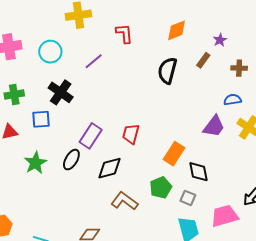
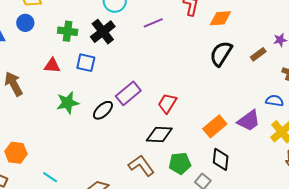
orange diamond: (177, 30) -> (220, 18), moved
black cross: (61, 92) -> (103, 32), moved
orange rectangle: (174, 154) -> (215, 126), moved
black diamond: (109, 168) -> (159, 135), moved

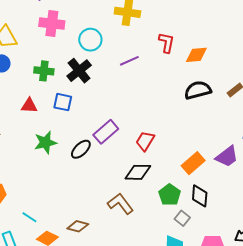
black semicircle: (221, 54) -> (198, 90), turned 44
green pentagon: (180, 163) -> (170, 195), moved, turned -30

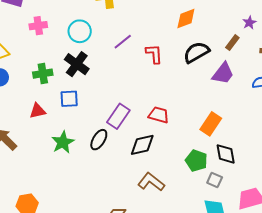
pink cross: (52, 24) -> (38, 26), size x0.7
red L-shape: (166, 43) -> (154, 54), moved
red trapezoid: (145, 141) -> (159, 115), turned 90
purple trapezoid: (227, 157) -> (223, 73), moved
black diamond: (138, 172) -> (142, 145), moved

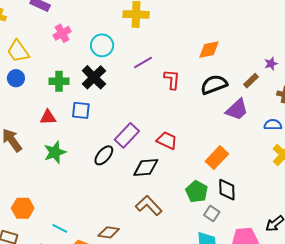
pink cross: (38, 26) -> (62, 33), turned -30
green star: (63, 142) -> (55, 152), moved

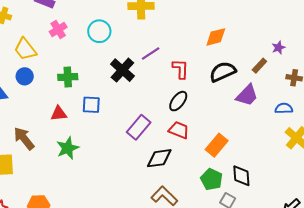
pink cross: (62, 33) -> (58, 29), moved
cyan circle: (102, 45) -> (99, 31), moved
black cross: (94, 77) -> (122, 70), moved
black ellipse: (104, 155) -> (178, 101), moved
orange rectangle: (217, 158) -> (217, 145), moved

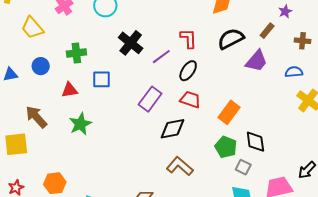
purple line: (151, 54) -> (161, 57), moved
blue circle: (25, 76) -> (41, 66), moved

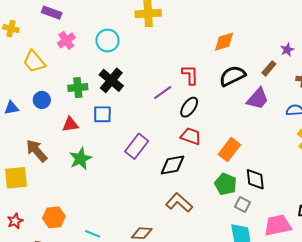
black cross: (131, 43) -> (111, 80), moved
purple rectangle: (150, 99) -> (137, 146), moved

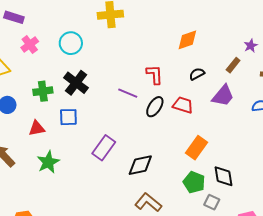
black semicircle: (232, 76) -> (197, 74), size x0.6
purple line: (163, 93) -> (128, 93), turned 60
red trapezoid: (191, 136) -> (183, 105), moved

